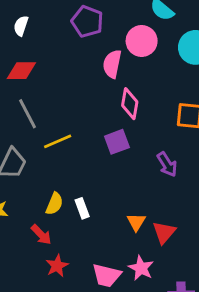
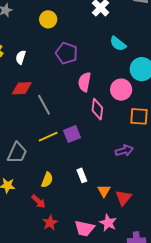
pink circle: (142, 41) -> (121, 90), moved
gray line: (28, 114) -> (44, 105), moved
purple square: (117, 142) -> (72, 134), moved
purple arrow: (167, 164) -> (124, 150), turned -72
white rectangle: (82, 208) -> (82, 175), moved

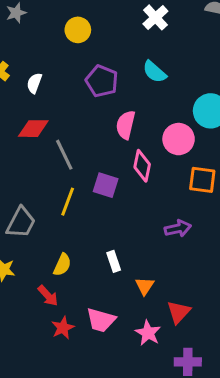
cyan semicircle: (118, 44) -> (154, 72), moved
purple square: (72, 134) -> (106, 185), moved, turned 36
yellow line: (48, 137) -> (68, 202), turned -48
red triangle: (123, 198) -> (179, 312), moved
pink trapezoid: (84, 228) -> (101, 320), moved

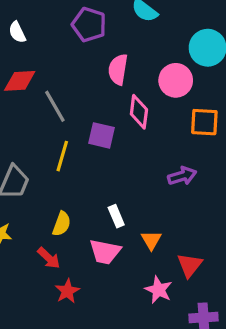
white semicircle: (34, 83) -> (17, 32), turned -42
pink trapezoid: (101, 320) -> (105, 252), moved

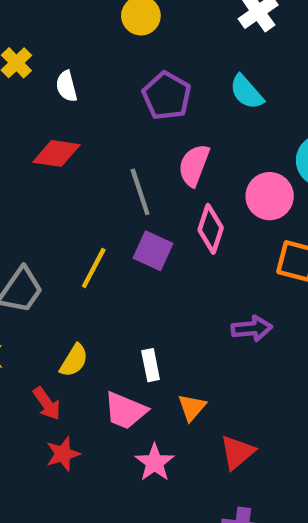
gray line: (55, 106) -> (140, 192), moved
pink star: (159, 290) -> (155, 462), moved

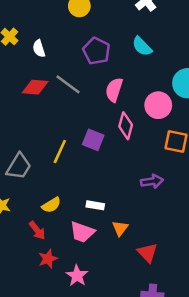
gray line: (140, 192) -> (68, 84), moved, turned -32
yellow semicircle: (74, 360) -> (51, 205), turned 30
white rectangle: (151, 365) -> (95, 205), turned -66
red triangle: (237, 452) -> (147, 253), turned -30
pink star: (155, 462) -> (77, 276), moved

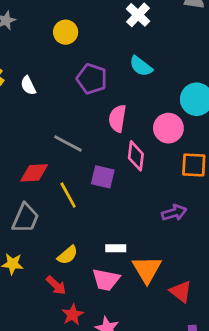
gray line: (68, 84) -> (68, 144), moved
red diamond: (35, 87) -> (34, 173), moved
yellow line: (60, 152) -> (68, 195), turned -45
orange triangle: (120, 228) -> (147, 269), size x1.6

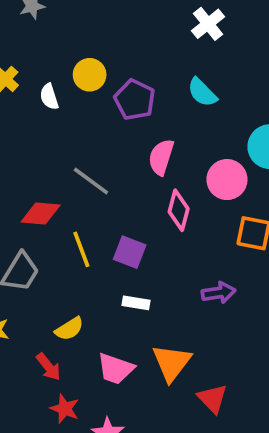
yellow circle: (66, 32) -> (90, 75), moved
purple square: (103, 177) -> (130, 252), moved
white rectangle: (116, 248) -> (136, 303), moved
red star: (73, 315) -> (65, 409), turned -30

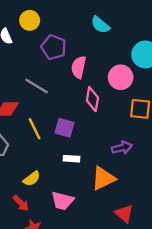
purple pentagon: (135, 100) -> (54, 47), moved
orange triangle: (172, 363) -> (103, 178), moved, turned 32

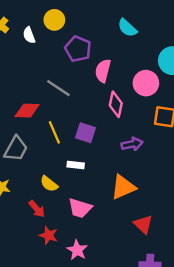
purple arrow: (122, 148) -> (132, 144), moved
white rectangle: (71, 159) -> (76, 165), moved
yellow semicircle: (32, 179) -> (49, 184), turned 72

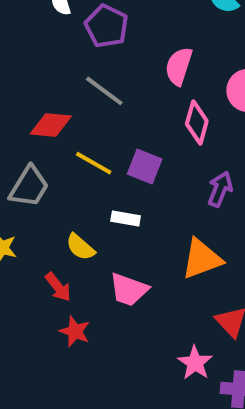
purple pentagon: (78, 49) -> (106, 26), moved
yellow line: (54, 132) -> (94, 163), turned -40
purple arrow: (132, 144) -> (220, 189), turned -60
pink star: (77, 250) -> (195, 363), moved

